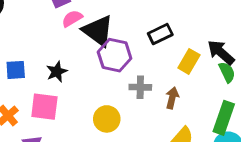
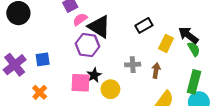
purple hexagon: (115, 55) -> (87, 45), moved
black star: (57, 72) -> (94, 75), moved
pink square: (44, 107) -> (80, 83), moved

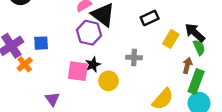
brown arrow: (156, 70) -> (187, 65), moved
orange cross: (40, 92) -> (25, 64), moved

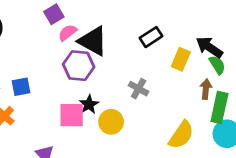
gray cross: (134, 57) -> (139, 89), turned 35

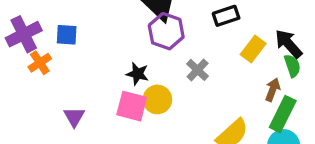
purple hexagon: (79, 66) -> (166, 31), moved
black star: (89, 104) -> (138, 74), turned 30
pink square: (72, 115) -> (132, 106), moved

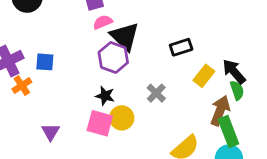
purple hexagon: (166, 31) -> (113, 57), moved
brown arrow: (273, 90) -> (220, 111), size x1.5
green rectangle: (283, 114) -> (228, 131), turned -48

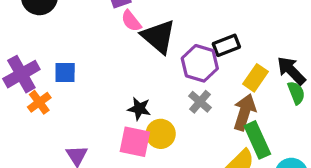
pink semicircle: (103, 22) -> (131, 21), turned -102
purple hexagon: (113, 57) -> (200, 63), moved
brown arrow: (220, 111) -> (244, 112), moved
green rectangle: (228, 131) -> (257, 140), moved

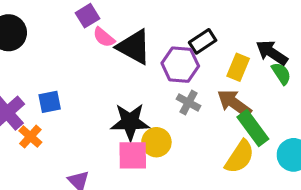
black star: (139, 109) -> (130, 122), size x1.6
brown arrow: (244, 112) -> (234, 103), turned -60

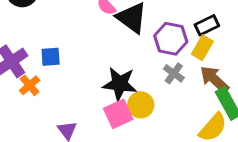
black rectangle: (203, 41) -> (207, 25), moved
yellow rectangle: (238, 67) -> (202, 48), moved
pink square: (133, 155) -> (118, 114), turned -32

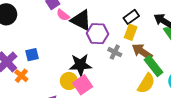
purple hexagon: (171, 39) -> (98, 34), moved
yellow circle: (141, 105) -> (69, 81), moved

